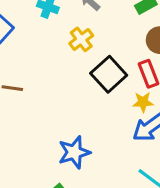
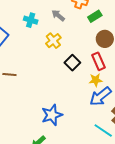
black square: (109, 74) -> (72, 63), size x0.7

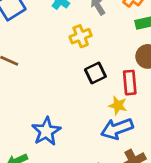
blue star: (52, 115) -> (46, 131), turned -30

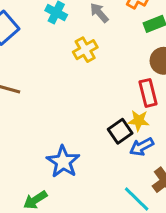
black square: (95, 73) -> (120, 131), moved
blue arrow: (117, 129) -> (142, 147), size x0.7

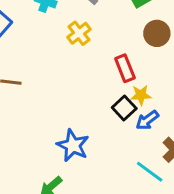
red rectangle: (148, 93) -> (125, 68), moved

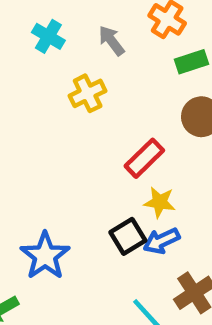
red rectangle: (125, 68) -> (144, 158), turned 56
black square: (124, 108) -> (128, 236), moved

